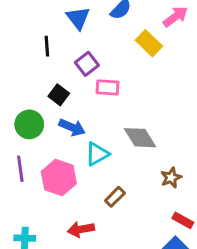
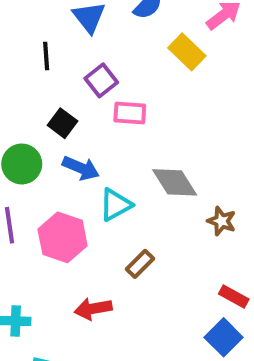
brown star: (171, 178) -> (222, 221), moved, turned -30

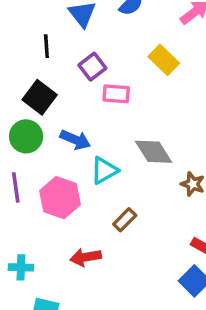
yellow rectangle: (187, 52) -> (164, 60), moved
black square: (63, 123) -> (40, 97), moved, size x1.4

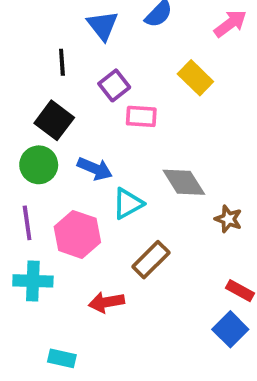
brown rectangle: (125, 220) -> (151, 260), size x1.4
cyan cross: (21, 267) -> (33, 281), moved, size x1.4

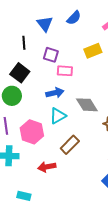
yellow rectangle: (195, 78) -> (93, 51), turned -66
purple square: (114, 85) -> (51, 55), turned -35
blue arrow: (95, 169) -> (55, 93), moved, turned -36

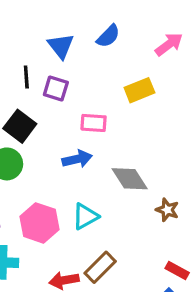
purple square: (51, 55) -> (56, 89), moved
cyan triangle: (58, 116) -> (85, 216), moved
brown rectangle: (70, 145) -> (100, 267), moved

